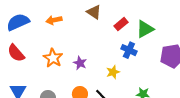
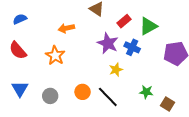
orange arrow: (54, 20) -> (66, 28), moved
blue semicircle: (18, 22) -> (20, 19), size x0.6
purple star: (80, 63) -> (108, 43), moved, size x1.5

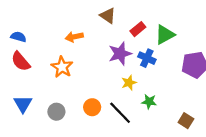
blue semicircle: (20, 19) -> (18, 37), moved, turned 40
purple star: (108, 43) -> (120, 54), turned 30
green star: (146, 92) -> (149, 102), moved

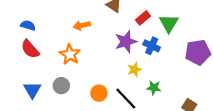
green triangle: (165, 35) -> (169, 23), turned -30
gray circle: (56, 112) -> (61, 86), moved

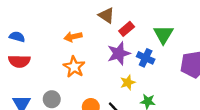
red rectangle: (143, 18) -> (127, 29), moved
red semicircle: (30, 49) -> (19, 61), turned -48
orange star: (70, 54) -> (74, 67), moved

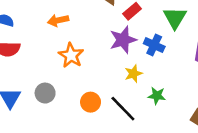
orange arrow: (73, 37) -> (58, 20), moved

